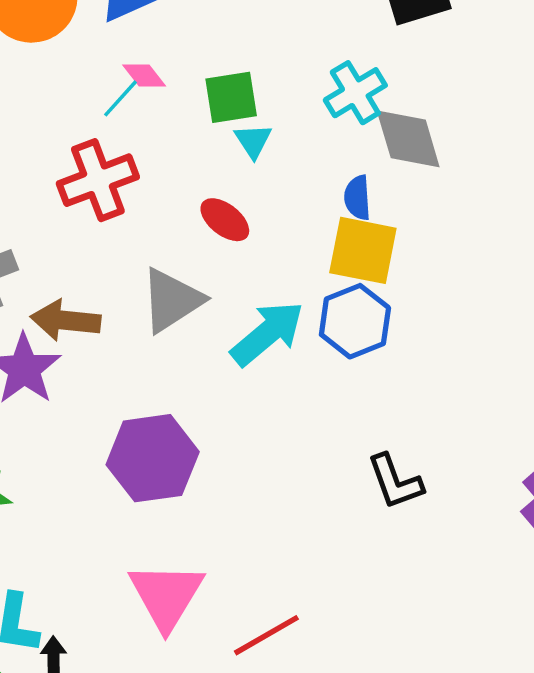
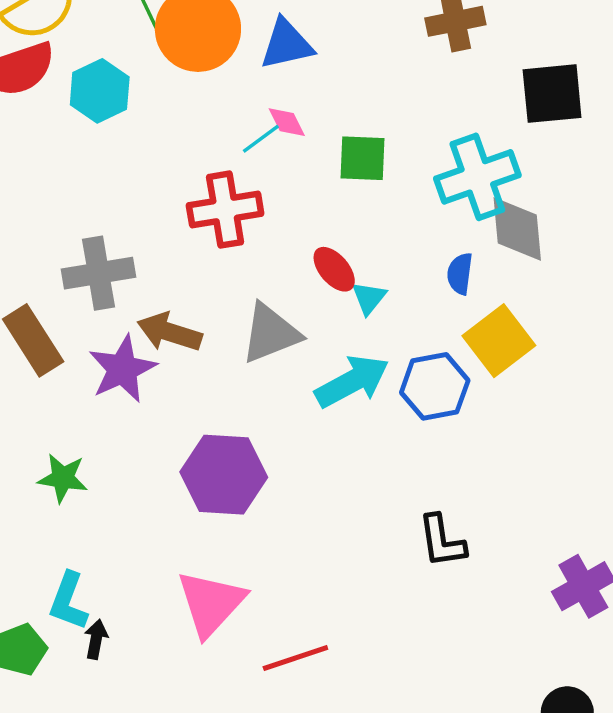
cyan cross: (355, 93) -> (477, 177), size x1.4
cyan triangle: (253, 141) -> (369, 298), moved
yellow square: (363, 250) -> (499, 341), moved, turned 30

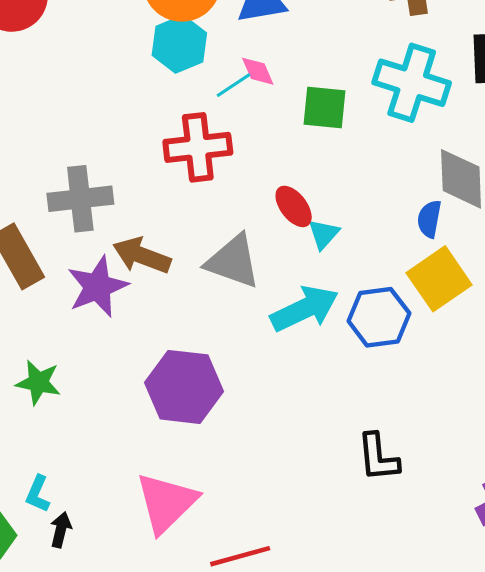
cyan hexagon: (100, 91) -> (179, 44), moved
cyan cross: (477, 177) -> (412, 83), moved, turned 34
blue semicircle: (460, 274) -> (429, 219), moved
gray triangle: (271, 333) -> (233, 261), turned 38
cyan L-shape: (68, 601) -> (38, 494), size x0.7

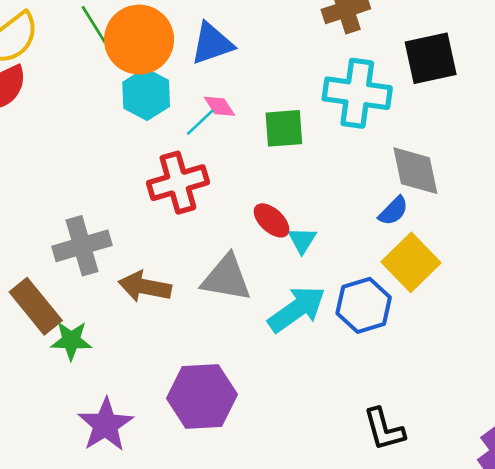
blue semicircle: (429, 219) -> (393, 211), turned -136
purple star: (97, 287) -> (105, 425), moved
green star: (38, 382) -> (71, 341), moved

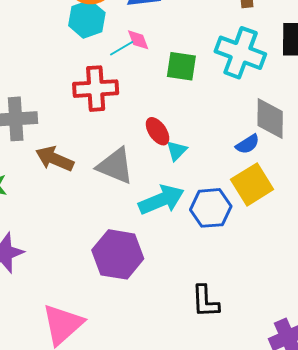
purple hexagon: (202, 396) -> (118, 254), moved

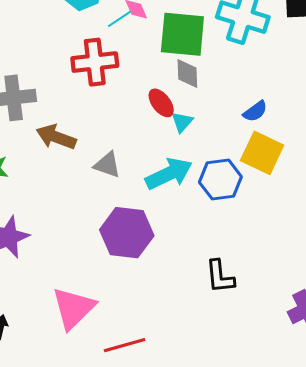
green square: (181, 66) -> (182, 34), size x1.5
gray diamond: (270, 118) -> (187, 74), moved, size x0.7
gray triangle: (115, 166) -> (107, 165), moved, size x0.7
yellow square: (252, 184) -> (262, 153), turned -30

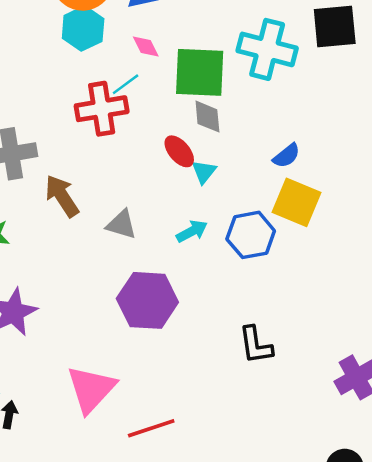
cyan line: (119, 19) -> (126, 84), moved
brown arrow: (56, 137) -> (62, 196), turned 39
cyan arrow: (169, 174) -> (192, 231), size x0.6

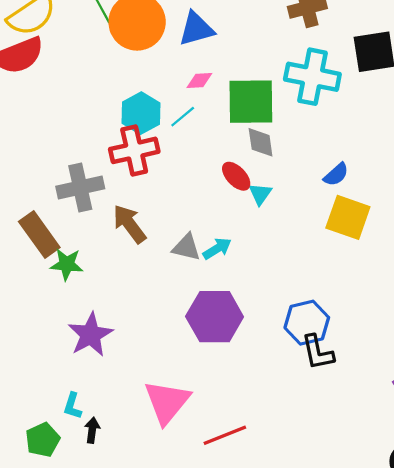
cyan hexagon: (83, 28) -> (141, 113), moved
pink diamond: (146, 47) -> (199, 81), turned -64
red cross: (102, 109) -> (134, 150), moved
cyan arrow: (192, 231) -> (217, 249), moved
blue hexagon: (251, 235) -> (307, 323), moved

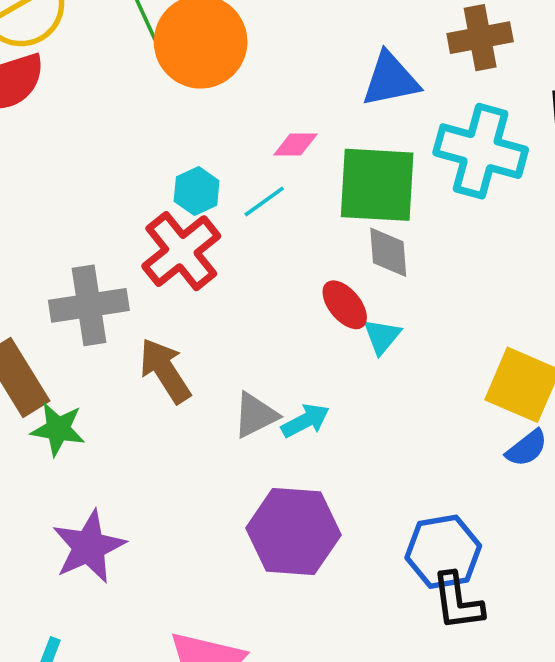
blue triangle: (196, 29) -> (390, 79), moved
cyan hexagon: (141, 113) -> (197, 191), size x0.7
red cross: (134, 150) -> (181, 251), turned -30
blue semicircle: (336, 175) -> (527, 448), moved
gray triangle: (186, 247) -> (255, 415), turned -44

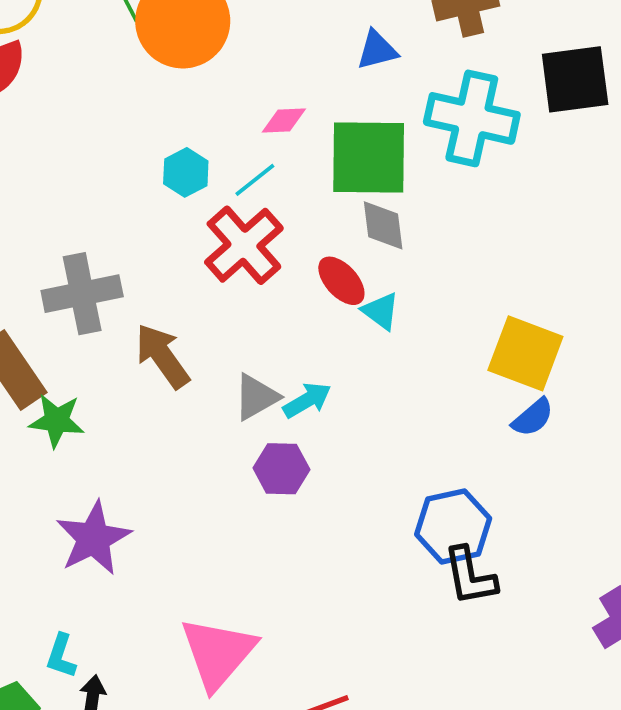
blue triangle: (390, 79) -> (377, 50), size x0.7
red cross: (181, 251) -> (244, 245), moved
cyan triangle: (382, 336) -> (381, 311), turned -30
purple hexagon: (293, 531) -> (281, 469), moved, size x0.6

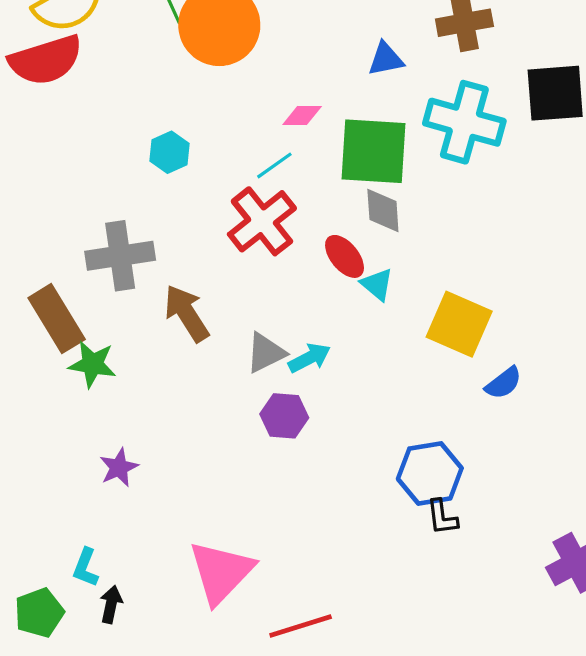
cyan hexagon: (186, 172) -> (170, 152), moved
yellow square: (525, 353) -> (459, 324), moved
purple star: (93, 538) -> (119, 467), size x0.6
black L-shape: (470, 576) -> (442, 517), size x0.7

